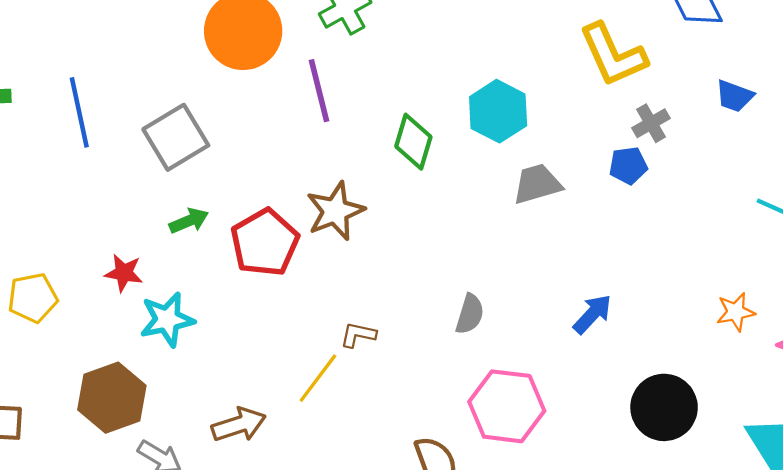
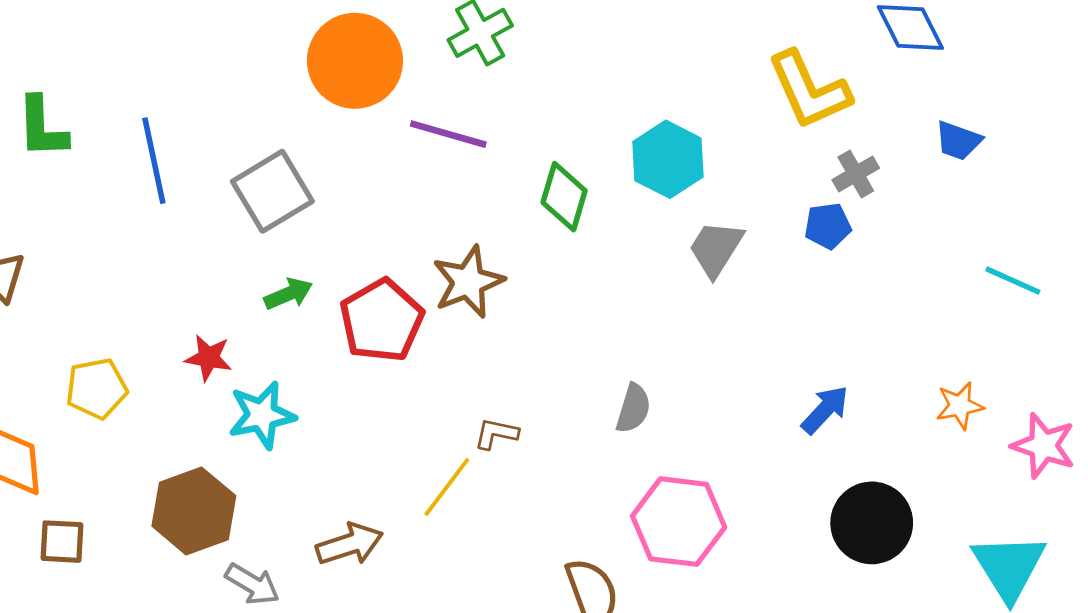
purple line: (319, 91) -> (448, 134), turned -60
gray trapezoid: (537, 184) -> (716, 249), turned -42
blue arrow: (592, 314) -> (825, 410), moved

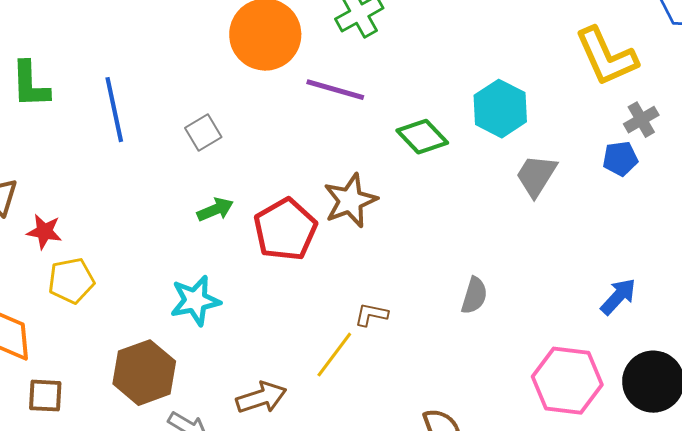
gray square: (272, 191) -> (203, 133), size x0.6
green diamond: (564, 197) -> (422, 137), turned -60
red star: (208, 358) -> (44, 232), moved
pink hexagon: (679, 522) -> (567, 381), moved

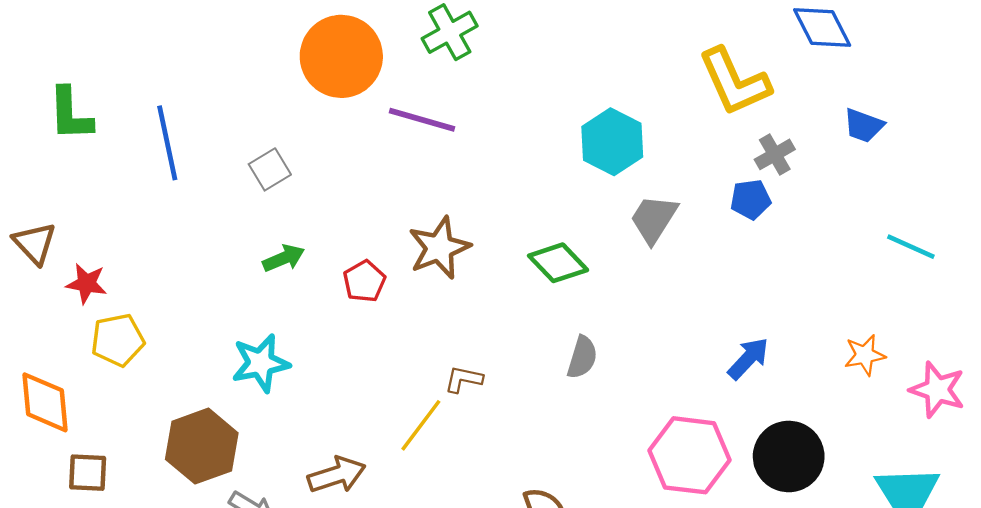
green diamond: (422, 137) -> (558, 263), moved
red pentagon: (285, 230) -> (364, 281), size x0.6

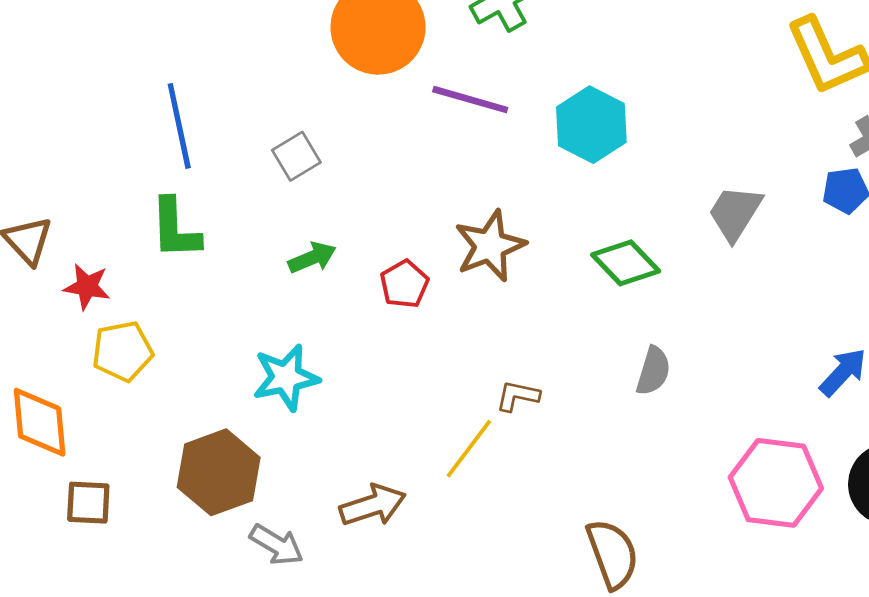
green L-shape: (70, 114) -> (175, 229), moved
cyan hexagon: (612, 142) -> (591, 125), moved

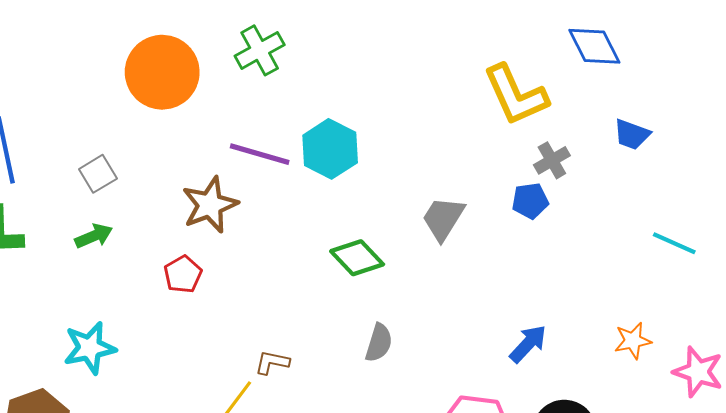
purple line: (470, 100) -> (260, 154), moved
brown star: (490, 246) -> (210, 205), moved
green arrow: (312, 258) -> (94, 236), moved

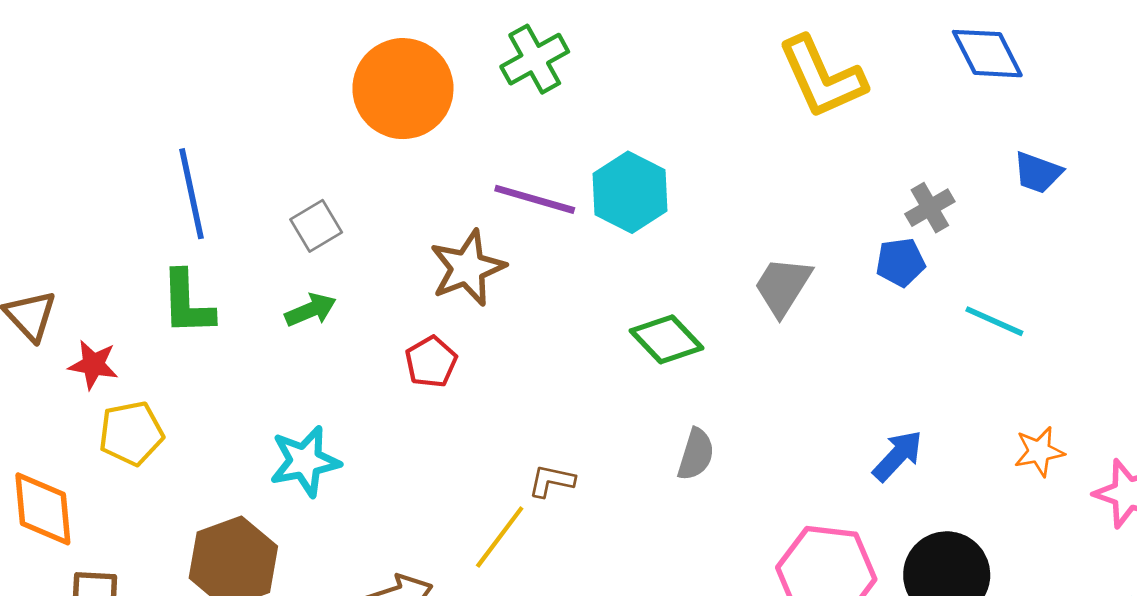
yellow L-shape: (516, 95) -> (822, 77), moved
cyan line: (674, 243) -> (994, 321), moved

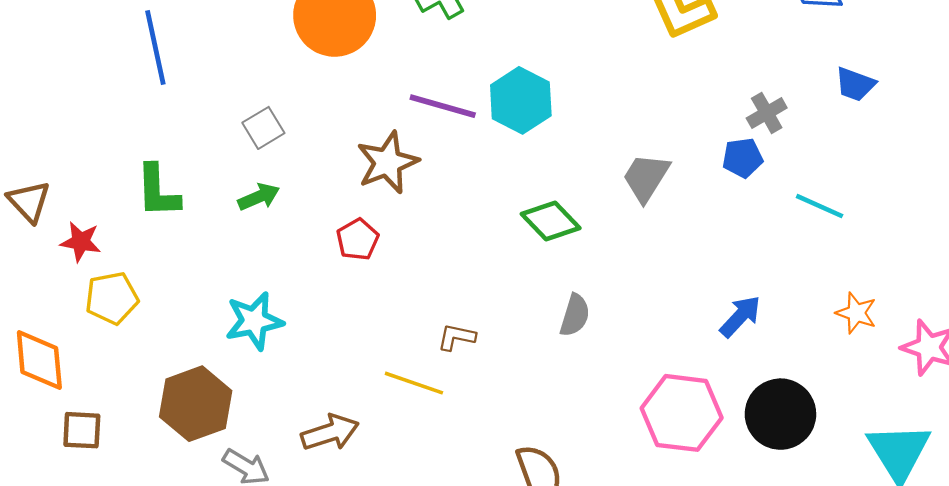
blue line: (191, 194) -> (155, 48), moved
orange star: (1039, 451) -> (856, 313), turned 30
yellow line: (500, 537) -> (414, 383), turned 72

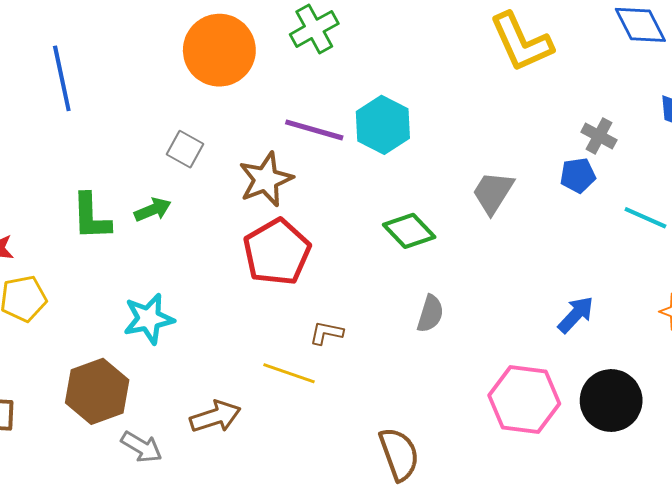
gray cross: (767, 113) -> (599, 136), turned -32
gray square: (263, 128) -> (185, 149), moved, turned -30
green L-shape: (158, 191) -> (91, 217), moved
red pentagon: (358, 239) -> (277, 252), moved, size x1.8

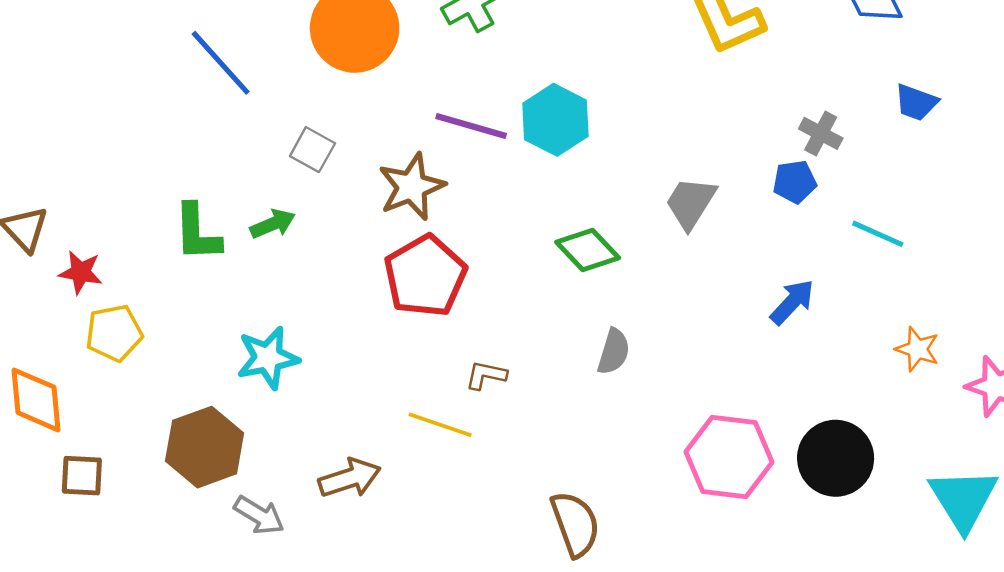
blue line: (62, 78) -> (221, 63), moved, turned -30
blue arrow: (576, 315) -> (792, 302), moved

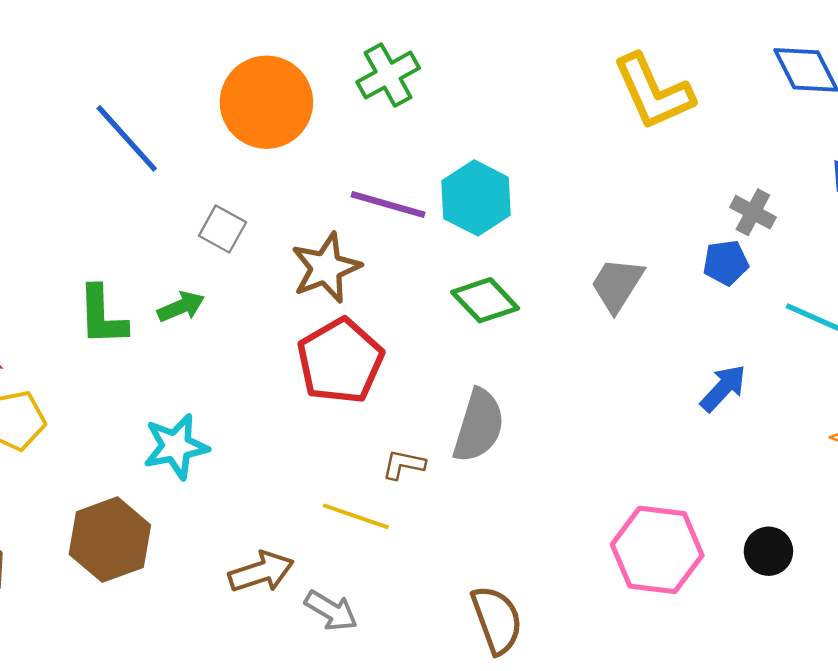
green diamond: (588, 250) -> (485, 300), moved
gray semicircle: (614, 352) -> (479, 426), moved, size x1.5
black circle: (836, 458) -> (768, 551), size x0.6
gray arrow: (259, 515) -> (331, 611), moved

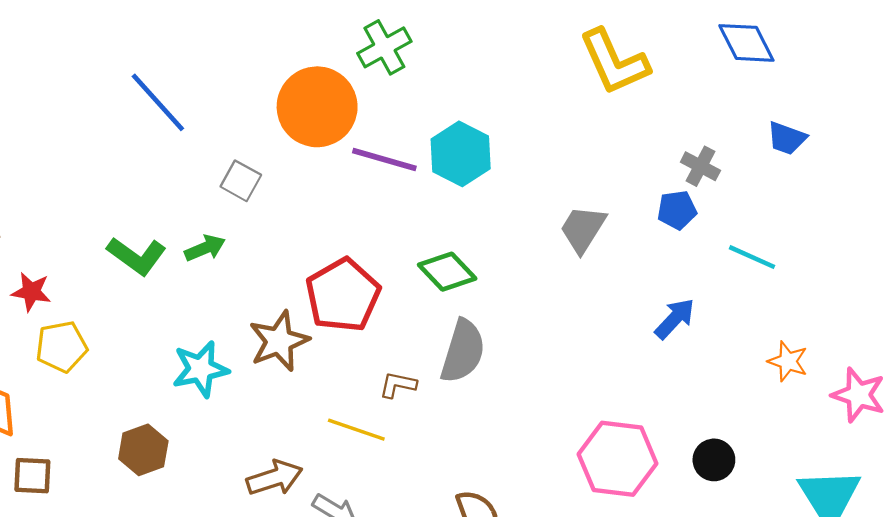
orange circle: (266, 102) -> (317, 107), moved
brown star: (326, 268) -> (279, 341), moved
green diamond: (485, 300) -> (447, 272), moved
green L-shape: (102, 316) -> (137, 256), turned -52
brown hexagon: (110, 540) -> (143, 450), size x0.7

